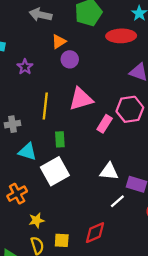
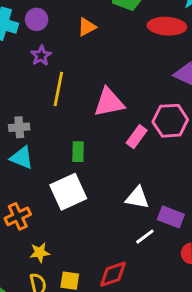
purple circle: (70, 59) -> (37, 19), moved
yellow line: (45, 106) -> (58, 89), moved
cyan triangle: (27, 152) -> (22, 158), moved

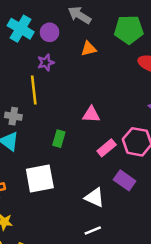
yellow line: (58, 89) -> (34, 90), moved, turned -32
pink triangle: (109, 102) -> (91, 114), size x0.7
green rectangle: (78, 152) -> (59, 139), moved
purple rectangle: (171, 217) -> (125, 180), moved

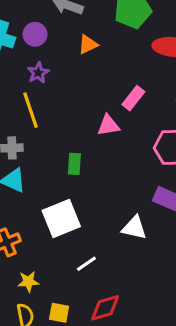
pink rectangle: (107, 148) -> (133, 98), moved
white line: (93, 230) -> (86, 264), moved

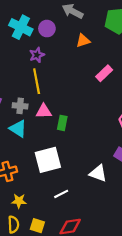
purple star: (38, 73) -> (37, 55), moved
pink rectangle: (133, 98) -> (104, 73), moved
pink triangle: (108, 125) -> (44, 111), moved

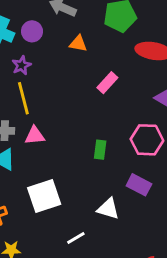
orange triangle: (83, 41) -> (78, 44), turned 32
green rectangle: (62, 123) -> (100, 150), moved
white line: (61, 194) -> (76, 238), moved

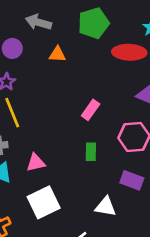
pink rectangle: (107, 83) -> (91, 110), moved
pink triangle: (35, 136) -> (36, 163), moved

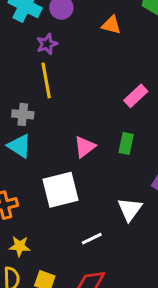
pink triangle: (36, 163) -> (85, 147), moved, turned -36
white triangle: (106, 207) -> (130, 209), turned 45

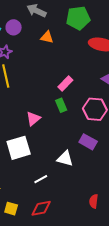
green rectangle: (126, 144) -> (61, 105), moved, turned -32
white triangle: (130, 209) -> (65, 159), turned -48

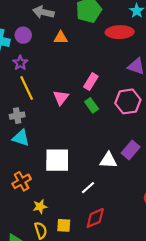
pink triangle: (33, 119) -> (61, 97), moved
purple rectangle: (88, 142) -> (131, 150), moved, turned -66
white square: (19, 148) -> (57, 160), turned 30

